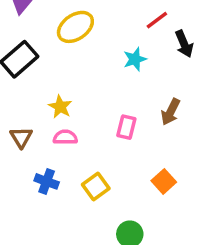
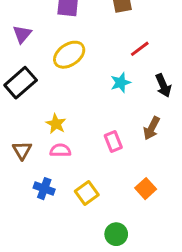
black arrow: (184, 44) -> (163, 86), moved
pink rectangle: (126, 127) -> (113, 141), turned -36

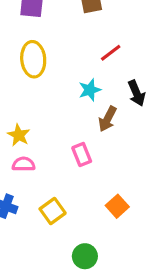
yellow ellipse: (69, 55) -> (33, 59), turned -60
brown arrow: (152, 128) -> (107, 119), moved

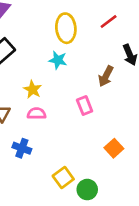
yellow ellipse: (33, 59) -> (66, 28), moved
cyan star: (90, 90) -> (58, 60), moved, turned 30
yellow square: (53, 211) -> (63, 178), moved

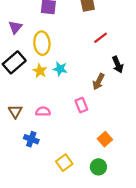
yellow ellipse: (66, 28) -> (42, 43), moved
yellow star: (33, 90) -> (40, 71), moved
green circle: (87, 190) -> (98, 167), moved

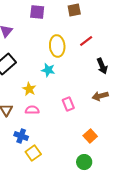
yellow ellipse: (42, 43) -> (57, 46), moved
yellow star: (40, 71) -> (29, 89), moved
brown arrow: (98, 82) -> (100, 96), moved, turned 49
yellow square: (64, 163) -> (33, 153), moved

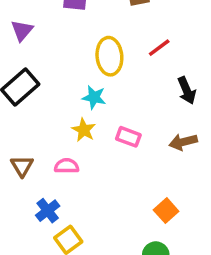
yellow star: (29, 89) -> (84, 130), moved
pink rectangle: (68, 104) -> (128, 137), moved, turned -48
blue cross: (21, 136) -> (48, 211), turned 32

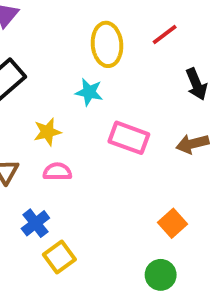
yellow star: (84, 130) -> (47, 132), moved, turned 30
pink rectangle: (128, 137) -> (129, 138), size x1.4

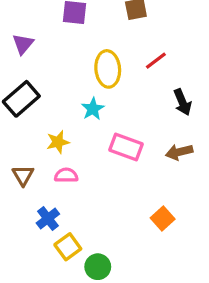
cyan star: (89, 92) -> (93, 109), turned 30
green circle: (161, 275) -> (98, 267), moved

